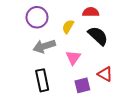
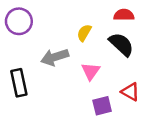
red semicircle: (91, 12) -> (124, 15), moved
purple circle: (37, 17) -> (19, 21), moved
black rectangle: (42, 80) -> (19, 83), moved

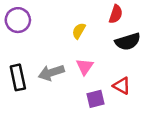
red semicircle: (124, 15) -> (116, 14), turned 108
black semicircle: (121, 44) -> (128, 42), moved, turned 120
gray arrow: (55, 57) -> (51, 73), moved

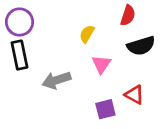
pink triangle: (85, 67) -> (101, 64), moved
black rectangle: (18, 77) -> (20, 55), moved

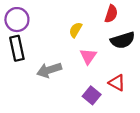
purple square: (105, 109) -> (92, 95), turned -36

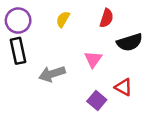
red semicircle: (111, 14) -> (107, 18), moved
yellow semicircle: (76, 30) -> (63, 19), moved

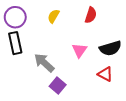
black semicircle: (130, 42) -> (110, 48), moved
gray arrow: (52, 74) -> (44, 63), turned 60
purple square: (97, 100) -> (58, 86), moved

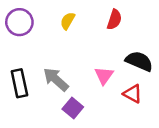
black rectangle: (15, 43) -> (19, 83), moved
black semicircle: (110, 48) -> (139, 61), turned -140
pink triangle: (79, 50) -> (104, 75), moved

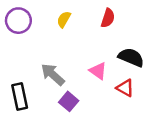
pink triangle: (104, 75) -> (98, 71), turned -30
black rectangle: (19, 83) -> (20, 97), moved

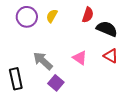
purple circle: (18, 21) -> (27, 17), moved
black semicircle: (131, 57) -> (107, 29), moved
red triangle: (125, 88) -> (111, 56), moved

